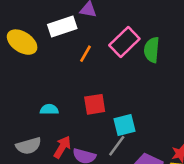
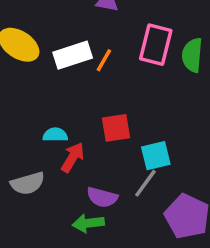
white rectangle: (62, 27) -> (73, 55), moved
pink rectangle: (124, 42) -> (156, 45), turned -32
red arrow: (62, 147) -> (73, 157), moved

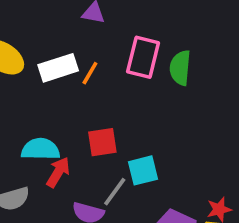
cyan semicircle: (55, 135) -> (40, 149), size x1.5
gray line: (145, 183) -> (115, 192), moved

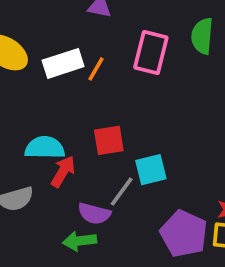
green semicircle: (180, 68) -> (202, 36), moved

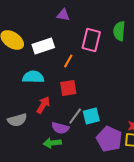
orange line: (96, 69) -> (68, 61), moved
cyan semicircle: (45, 148) -> (33, 77), moved
cyan square: (151, 170) -> (91, 116), moved

